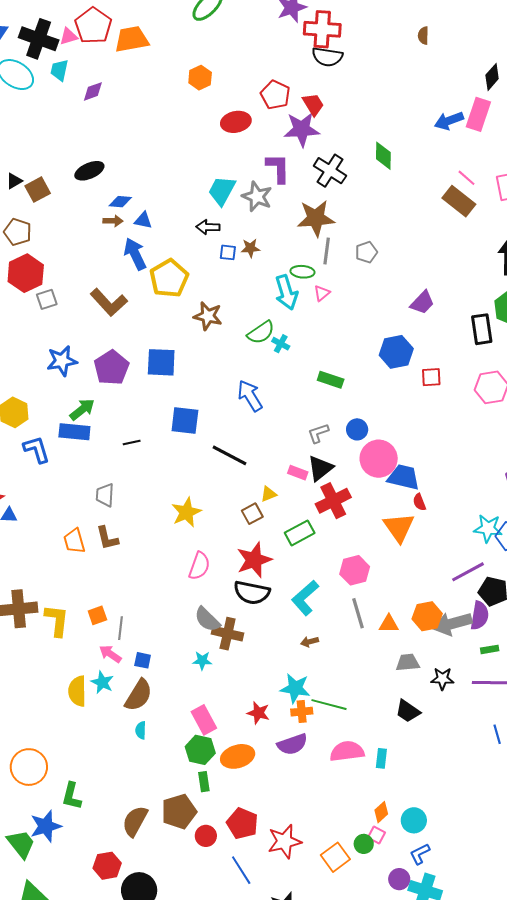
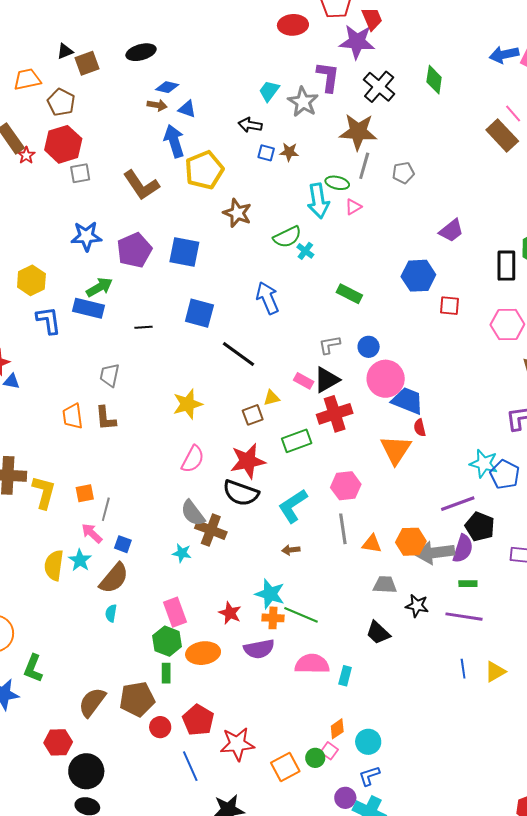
cyan trapezoid: (222, 191) -> (269, 91), size x0.7

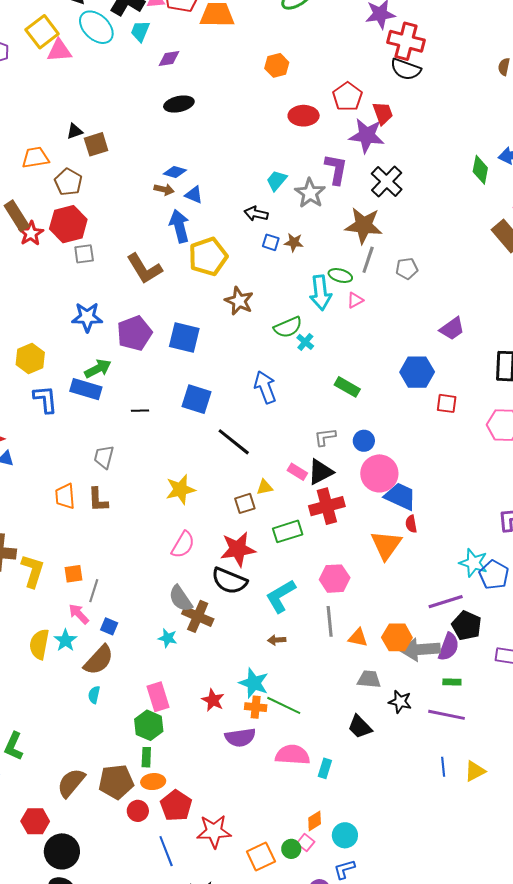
black ellipse: (141, 52) -> (179, 104), moved
green diamond: (434, 80) -> (480, 170), moved
red star: (26, 155) -> (31, 233), size x1.4
orange ellipse: (203, 653) -> (153, 782), moved, size x0.7

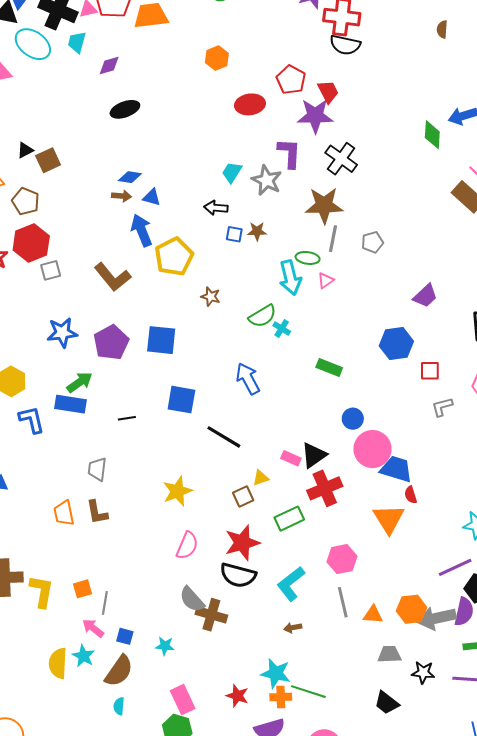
brown star: (239, 301) -> (211, 297), size x0.7
gray L-shape: (325, 437) -> (442, 407), moved
cyan star: (168, 638) -> (165, 646), moved

